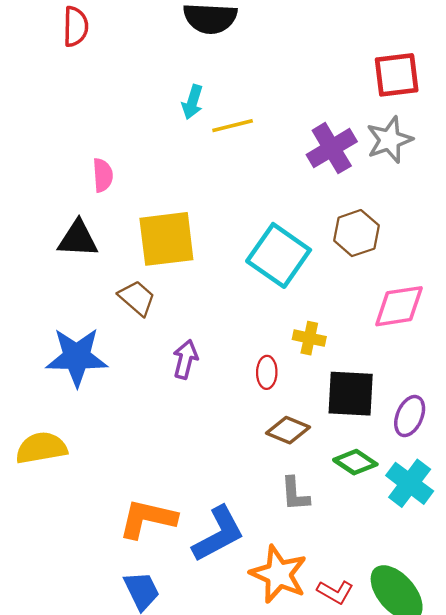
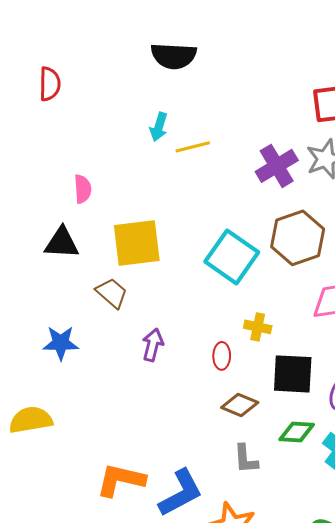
red semicircle: (76, 26) -> (50, 84), moved
brown hexagon: (356, 233) -> (298, 238), size x1.4
blue star: (77, 357) -> (61, 343), size x0.7
green diamond: (355, 462) -> (297, 432), turned -30

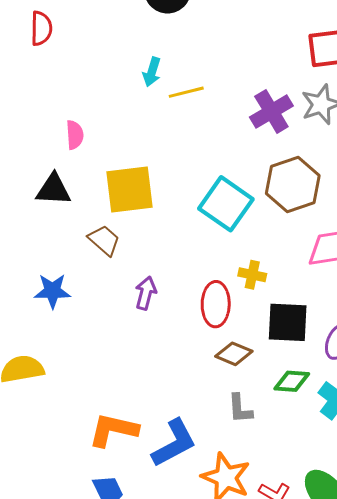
red ellipse: (222, 356) -> (216, 304), size x1.6

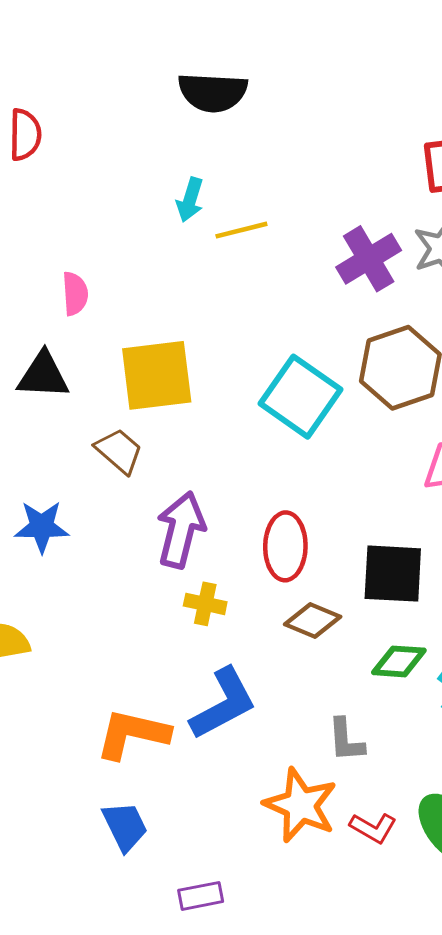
yellow cross: (252, 275) -> (205, 604), moved
purple arrow: (146, 293) -> (181, 530), size x1.5
gray L-shape: (240, 409) -> (346, 740), moved
blue L-shape: (174, 443) -> (223, 704), moved

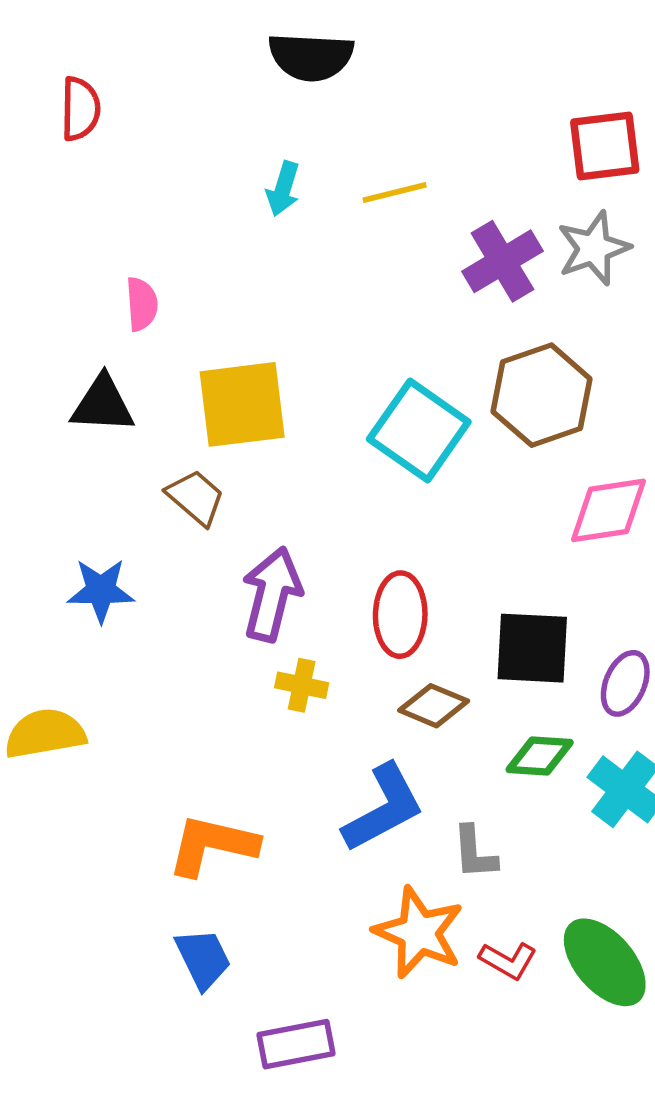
yellow line: (241, 230) -> (395, 192), moved
blue L-shape: (223, 704) -> (383, 808), moved
purple rectangle: (201, 896) -> (296, 1044), size x1.4

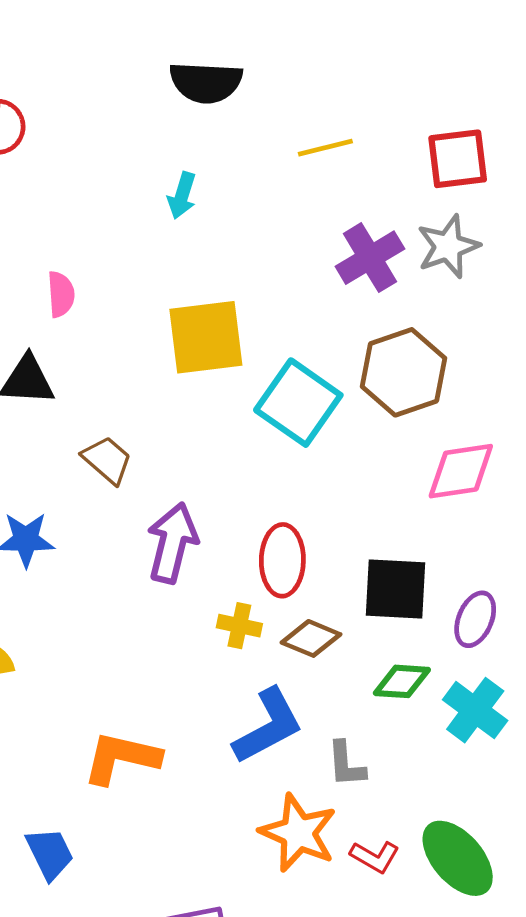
yellow line: (395, 192) -> (325, 148), moved
yellow square: (242, 404) -> (206, 337), moved
yellow cross: (302, 685) -> (239, 626), moved
blue trapezoid: (203, 959) -> (50, 853), moved

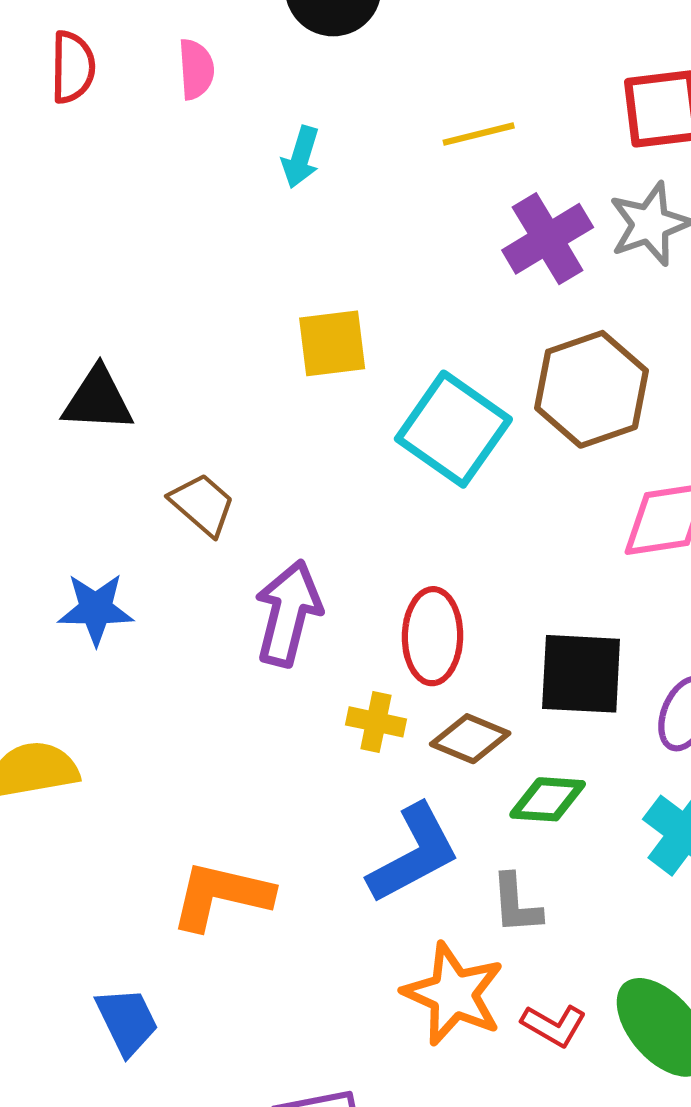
yellow line: (325, 148) -> (479, 134), moved
pink semicircle: (61, 294) -> (196, 69), moved
yellow square: (206, 337) -> (332, 343), size x0.7
green diamond: (402, 681) -> (548, 799), moved

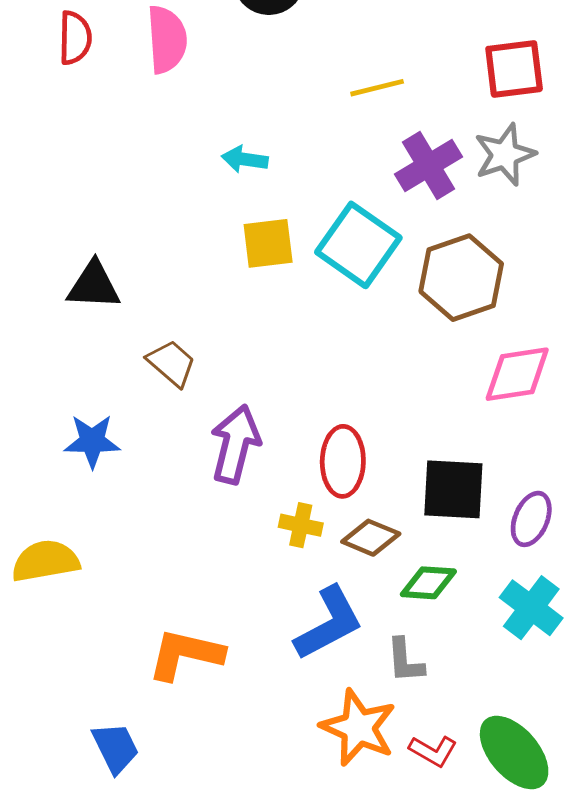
pink semicircle: (196, 69) -> (167, 39), size x1.5
cyan arrow: (301, 157) -> (245, 159), moved, turned 81
cyan square: (453, 429) -> (358, 245), moved

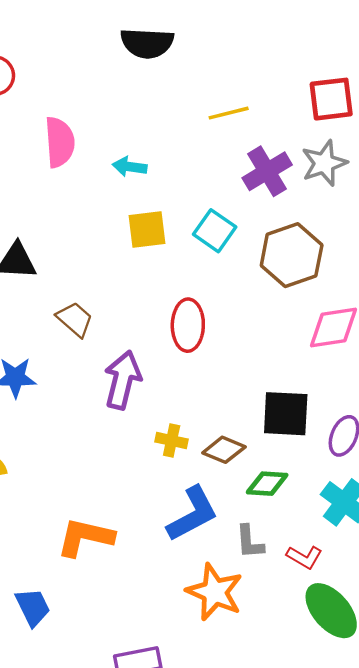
pink semicircle: (167, 39) -> (60, 142), moved
cyan square: (358, 245) -> (215, 231), size x0.7
red ellipse: (343, 461) -> (188, 325), moved
red L-shape: (433, 751) -> (304, 557), moved

